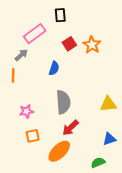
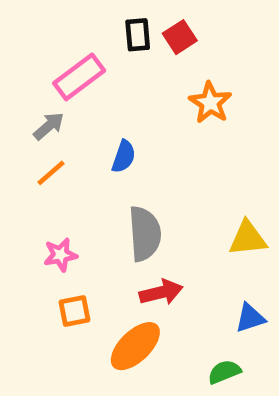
red square: (69, 44) -> (180, 37), moved
orange line: (13, 76) -> (51, 173), moved, turned 48
red arrow: (70, 128) -> (161, 292), turned -150

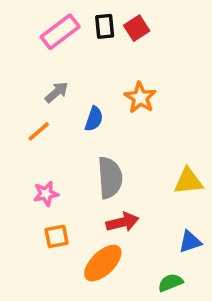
pink rectangle: (79, 77) -> (60, 32), moved
orange star: (210, 103) -> (140, 98), moved
gray arrow: (49, 126) -> (57, 92), moved

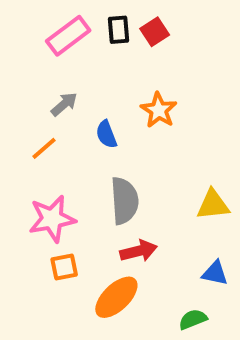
blue semicircle: (94, 119) -> (106, 134), turned 140
pink star: (46, 194) -> (52, 219), size x1.6
blue triangle: (190, 242) -> (215, 273), turned 30

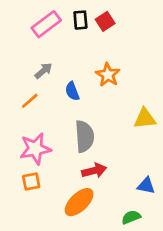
yellow triangle: (213, 205) -> (145, 119), moved
orange square: (64, 267) -> (31, 182), moved

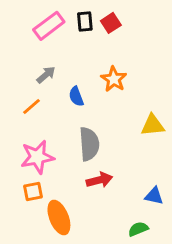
orange ellipse: (79, 202) -> (59, 218), moved, turned -68

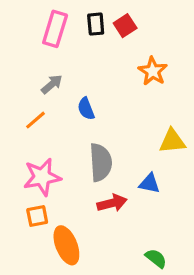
pink rectangle: (49, 26) -> (55, 29), turned -36
orange star: (114, 79) -> (153, 71), moved
blue triangle: (154, 196) -> (149, 183), moved
green semicircle: (138, 229) -> (156, 258), turned 60

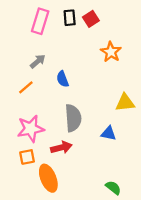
red arrow: (112, 203) -> (61, 148), moved

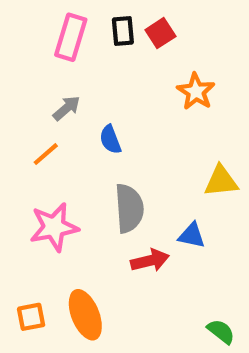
red arrow: (61, 148) -> (150, 261), moved
orange square: (27, 157) -> (31, 317), moved
green semicircle: (113, 188) -> (221, 331), moved

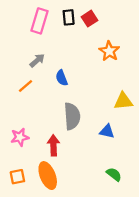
pink star: (54, 227) -> (20, 137), moved, size x0.7
red arrow: (150, 261) -> (53, 145), moved, turned -78
green semicircle: (221, 331) -> (114, 174), moved

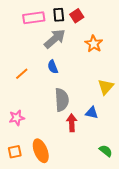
pink rectangle: (40, 21) -> (34, 18), turned 65
gray arrow: (37, 60) -> (55, 39), moved, size x1.6
yellow triangle: (123, 101) -> (106, 87), turned -42
red arrow: (53, 145) -> (72, 123), moved
green semicircle: (114, 174) -> (106, 151), moved

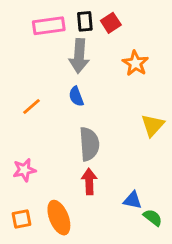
gray arrow: (55, 39) -> (79, 56), turned 135
blue triangle: (92, 113) -> (132, 200), moved
red arrow: (72, 123) -> (89, 182), moved

